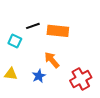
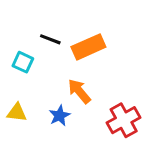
black line: (33, 26) -> (50, 39), turned 40
orange rectangle: (58, 31) -> (88, 47), turned -30

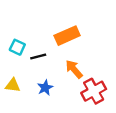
black line: (50, 39) -> (38, 56), moved, turned -35
orange arrow: (79, 91) -> (74, 69), moved

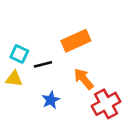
yellow triangle: (13, 85) -> (14, 79), moved

